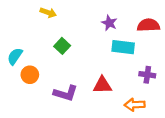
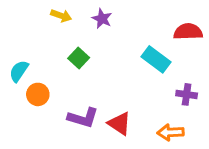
purple star: (109, 23) -> (102, 19), moved
cyan rectangle: (123, 47) -> (156, 59), turned 30
red triangle: (102, 85) -> (119, 124), moved, turned 36

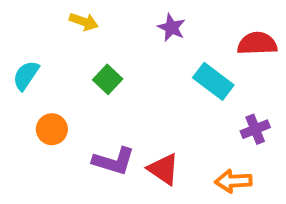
purple star: (102, 19) -> (171, 28), moved
cyan semicircle: (19, 71) -> (26, 75), moved
purple cross: (187, 94) -> (255, 129), turned -30

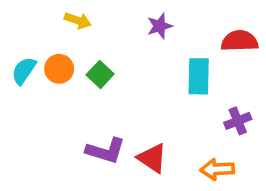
purple star: (171, 28) -> (160, 26), turned 30
cyan rectangle: (213, 81) -> (199, 76), turned 54
orange circle: (52, 129) -> (59, 69), moved

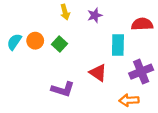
yellow arrow: (78, 20) -> (65, 12), moved, turned 56
purple cross: (238, 121) -> (141, 72), size x1.5
red triangle: (152, 158) -> (98, 73), moved

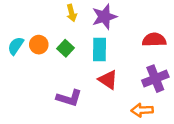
purple star: (95, 15) -> (104, 17), size x1.5
red semicircle: (142, 24) -> (154, 40), moved
cyan rectangle: (118, 45) -> (99, 49), moved

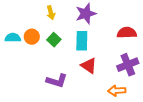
yellow arrow: (72, 13) -> (51, 13), moved
cyan semicircle: (16, 46) -> (13, 38), turned 56

